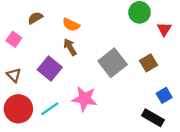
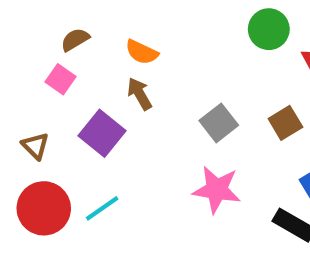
pink square: (14, 39) -> (60, 79), moved
gray square: (113, 63) -> (219, 123), size x0.7
pink star: (85, 99) -> (217, 190), moved

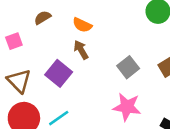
pink square: (60, 79) -> (14, 41), moved, turned 35
brown triangle: (35, 146) -> (19, 81), size x1.5

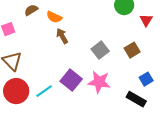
orange semicircle: (82, 25) -> (54, 17), moved
purple square: (59, 73) -> (71, 80), moved

